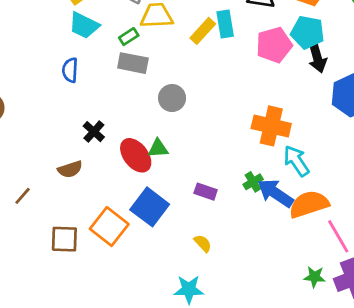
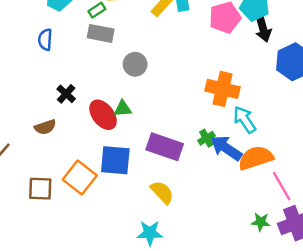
purple rectangle: (206, 192) -> (165, 147), size x1.8
blue square: (150, 207) -> (115, 160), turned -32
yellow semicircle: (203, 243) -> (162, 192), size x1.5

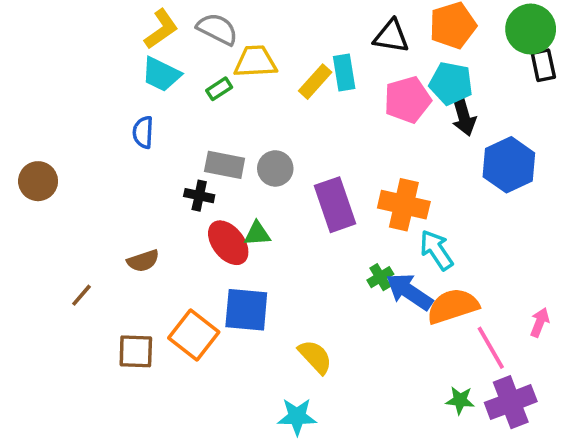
gray rectangle: (101, 33) -> (225, 165), moved
black cross: (66, 94) -> (199, 196), moved, turned -30
purple rectangle: (165, 147) -> (335, 205), moved, turned 52

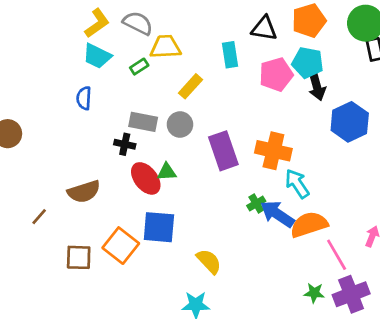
yellow rectangle: (315, 82) -> (191, 86), moved
brown semicircle: (143, 261) -> (84, 192), size x1.4

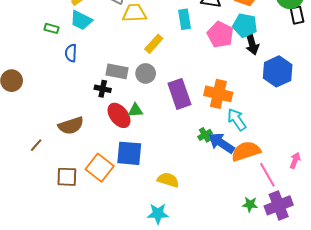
green rectangle: (139, 67) -> (51, 28), moved, turned 48
pink pentagon: (276, 74) -> (220, 35), turned -30
yellow semicircle: (209, 261) -> (168, 180), turned -30

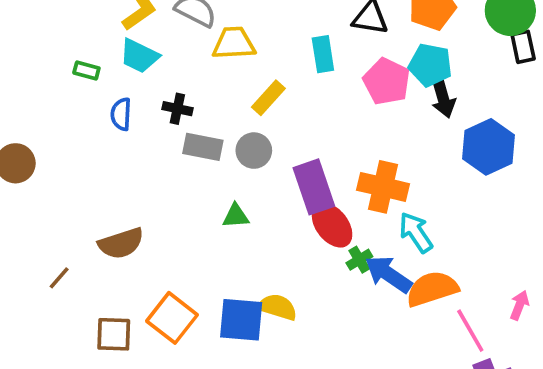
black cross: (103, 89) -> (177, 109), moved
red ellipse: (119, 115) -> (332, 225), moved
blue square: (129, 153) -> (241, 320), moved
yellow semicircle: (168, 180) -> (277, 307), moved

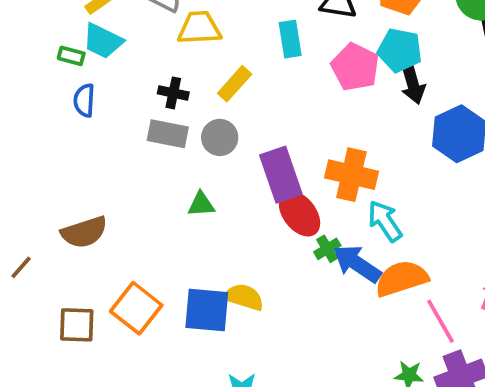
green rectangle: (86, 70) -> (71, 56), moved
black cross: (177, 109) -> (173, 93), moved

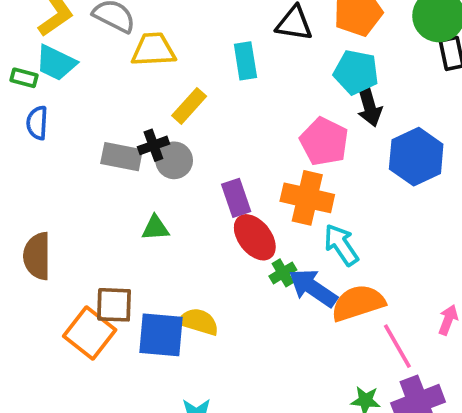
pink pentagon: (355, 67) -> (324, 142), moved
black cross: (173, 93) -> (153, 145), moved, turned -32
purple rectangle: (281, 175) -> (236, 198), size x0.7
brown semicircle: (84, 232) -> (37, 256), turned 108
brown square: (77, 325) -> (114, 305), moved

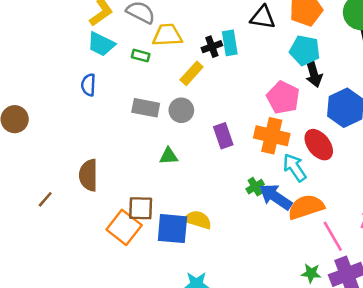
green rectangle: (24, 78) -> (141, 56), moved
black cross: (153, 145) -> (212, 47), moved
red ellipse: (255, 237) -> (319, 145), moved

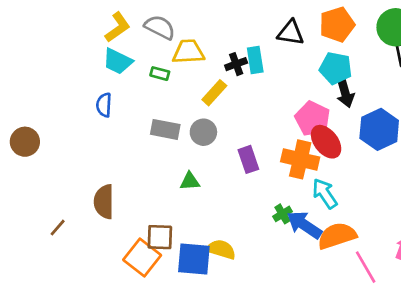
red ellipse: (319, 145) -> (326, 142), moved

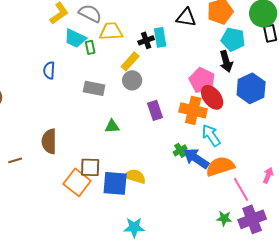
cyan trapezoid: (118, 61) -> (75, 38), moved
cyan pentagon: (336, 68) -> (233, 39), moved
green rectangle: (160, 74) -> (90, 47), turned 64
gray circle: (203, 132) -> (132, 80), moved
brown line: (58, 228) -> (15, 160), turned 32

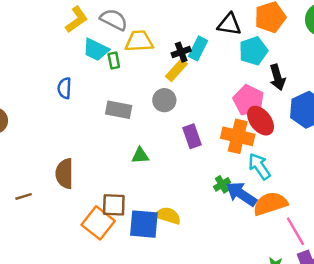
cyan rectangle: (160, 37) -> (198, 48), turned 36
cyan pentagon: (233, 39) -> (253, 51), moved, turned -30
yellow rectangle: (130, 61) -> (176, 70), moved

